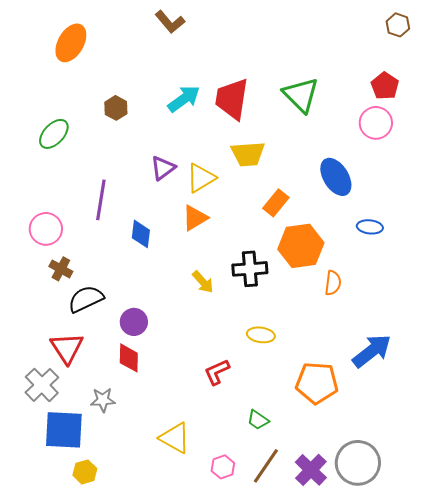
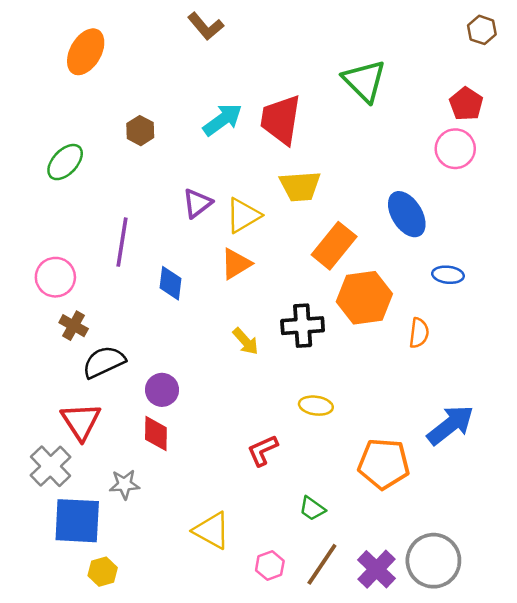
green triangle: (301, 95) -> (364, 81), moved
orange rectangle: (276, 203) -> (334, 246), size x1.4
orange semicircle: (333, 283) -> (419, 333), moved

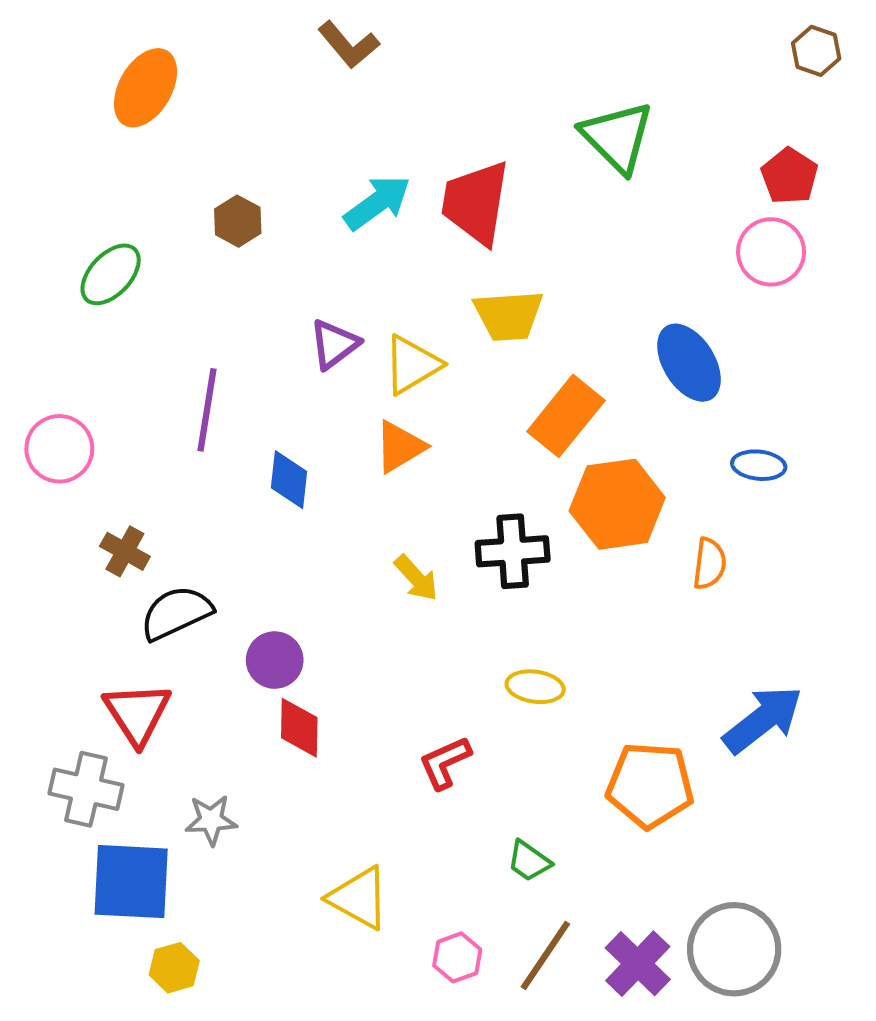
pink circle: (55, 277) -> (59, 449), moved
red diamond: (156, 433) -> (299, 728), moved
gray cross: (51, 466) -> (86, 789), turned -33

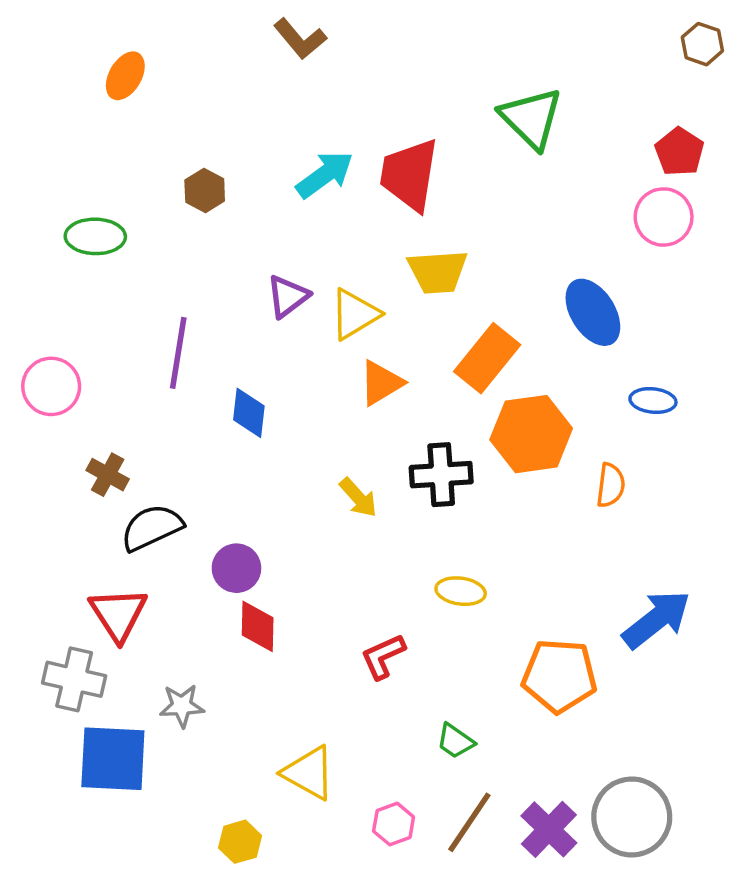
orange ellipse: (145, 88) -> (125, 76), size x0.7
green ellipse: (111, 274) -> (95, 236), turned 48
orange triangle: (400, 447) -> (381, 383), moved
yellow hexagon: (174, 968) -> (240, 842), moved

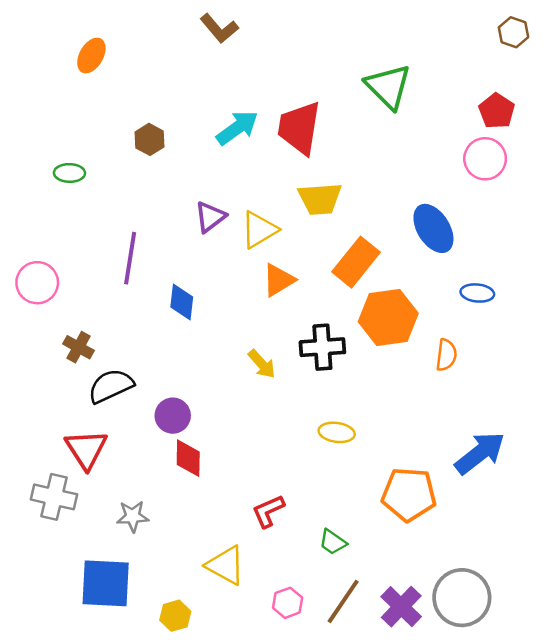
green ellipse: (95, 236) -> (69, 173), size x0.7
red L-shape: (383, 656) -> (268, 511), moved
blue square: (113, 759) -> (106, 583), moved

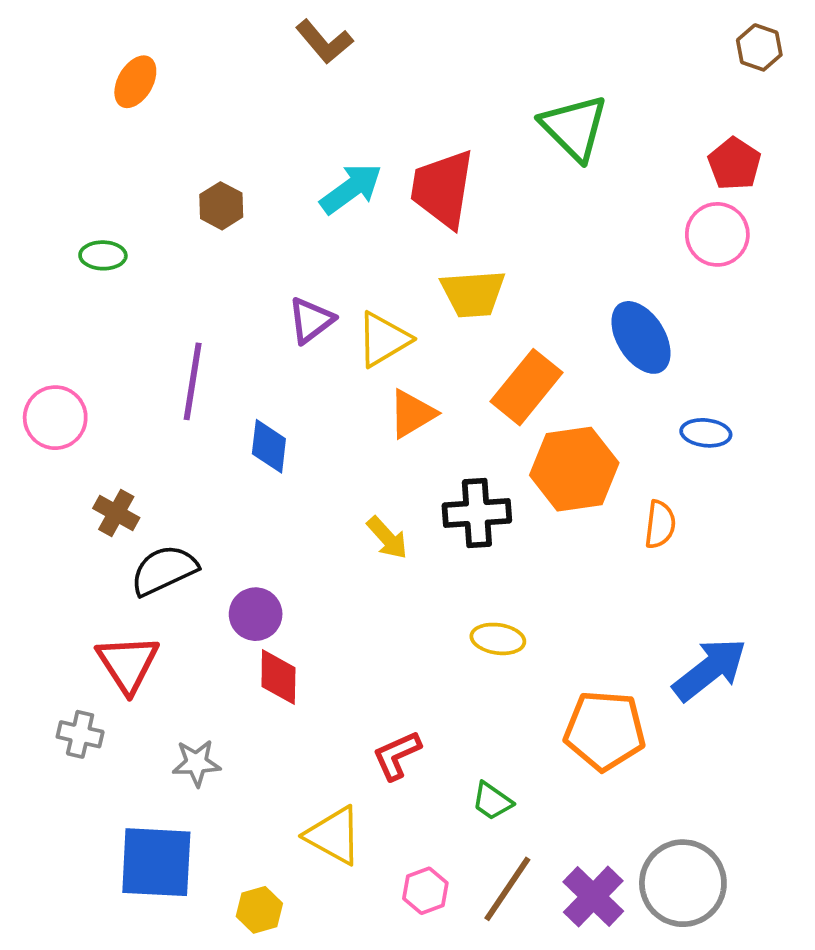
gray cross: (54, 497) -> (80, 734), size x0.7

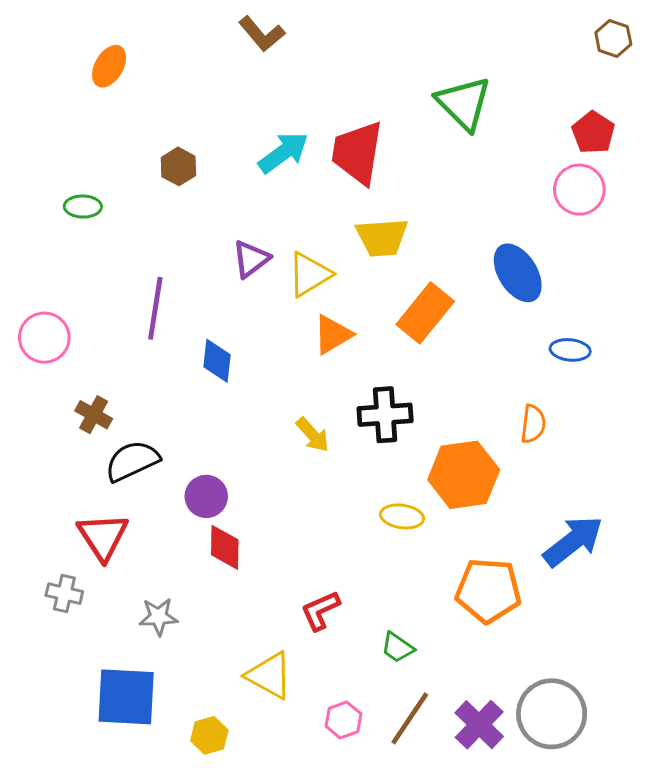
orange hexagon: (574, 469) -> (464, 475), moved

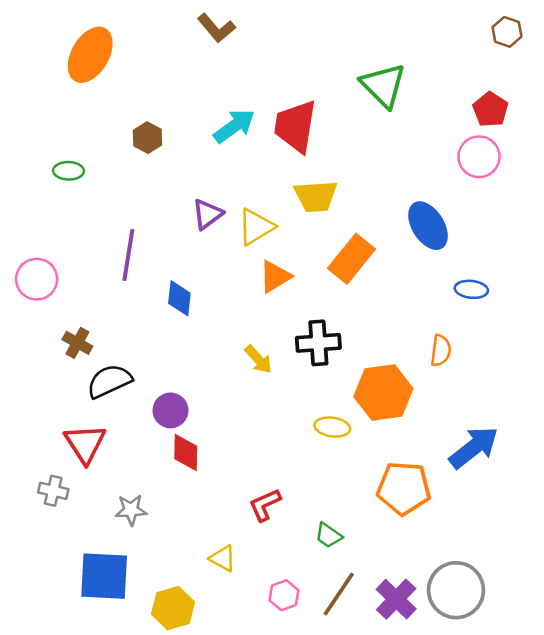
orange ellipse: (109, 66) -> (90, 55), size x1.6
yellow triangle: (269, 675) -> (223, 558), size x0.7
yellow hexagon: (209, 735) -> (173, 608), size x1.4

